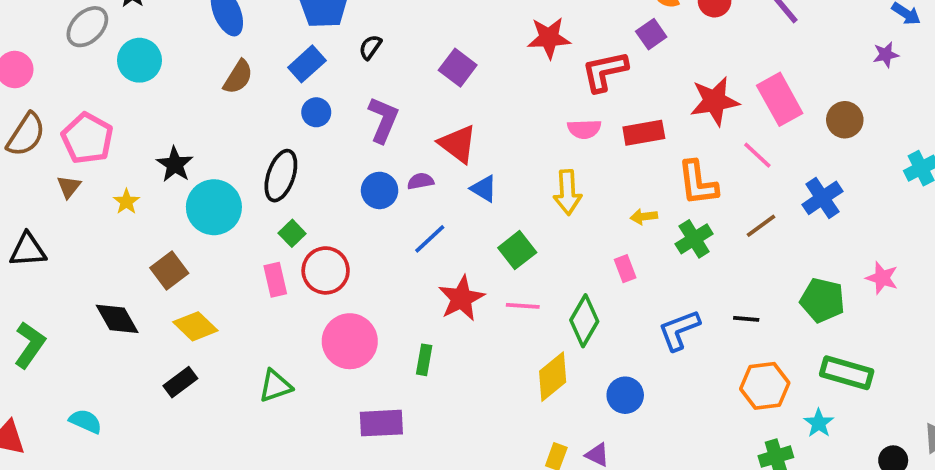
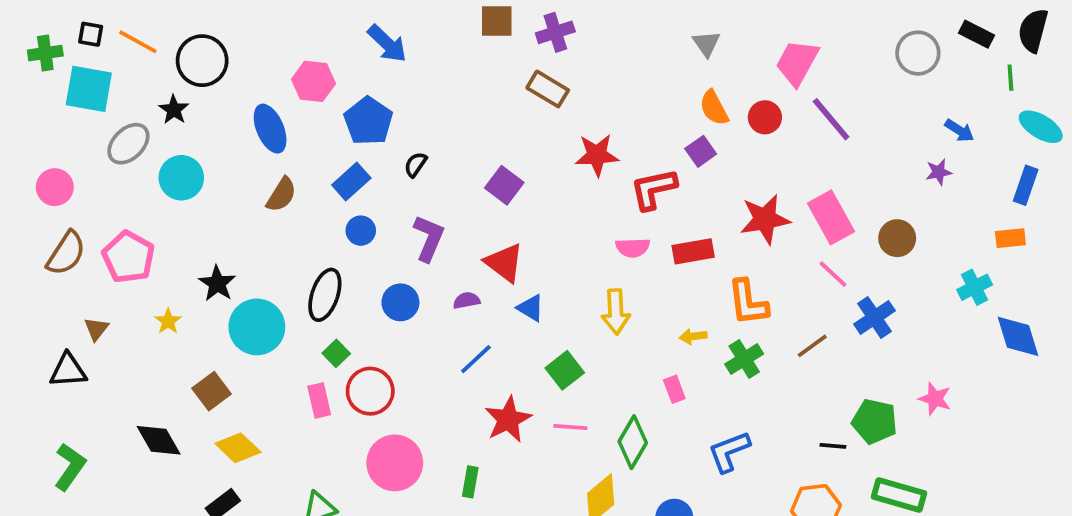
pink line: (757, 155) -> (833, 274), moved
brown triangle: (69, 187) -> (96, 329), moved
blue circle: (380, 190) -> (400, 302), moved
black line: (746, 319) -> (833, 446), moved

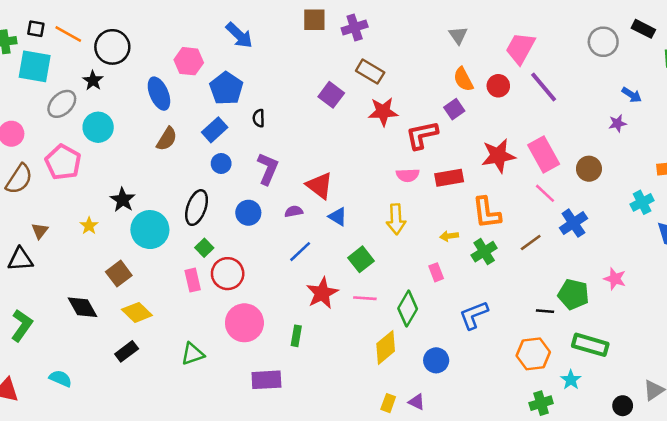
brown rectangle: (548, 89) -> (370, 72), moved
black semicircle: (416, 164) -> (259, 118), turned -36
purple square: (504, 185) -> (331, 95), moved
pink pentagon: (128, 257) -> (63, 162), moved

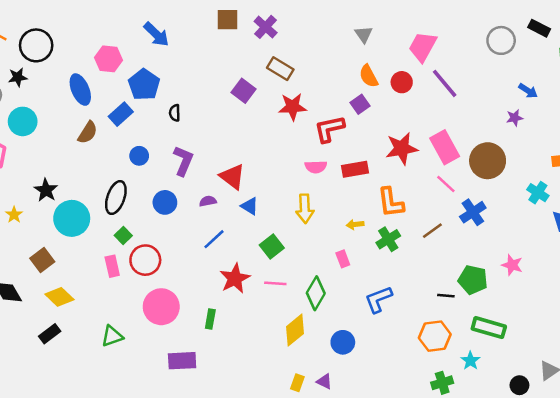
purple cross: (355, 28) -> (266, 27), turned -30
black star: (93, 81) -> (18, 77), turned 30
blue rectangle: (215, 130) -> (121, 114), moved
brown circle: (589, 169) -> (488, 161), size x1.5
cyan cross: (642, 202) -> (538, 193), turned -30

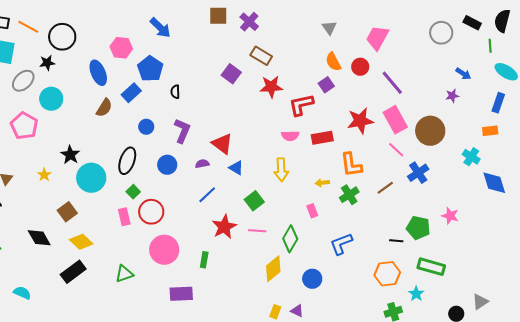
purple line: (445, 83) -> (392, 83), moved
black rectangle: (50, 334) -> (73, 272), size x1.4

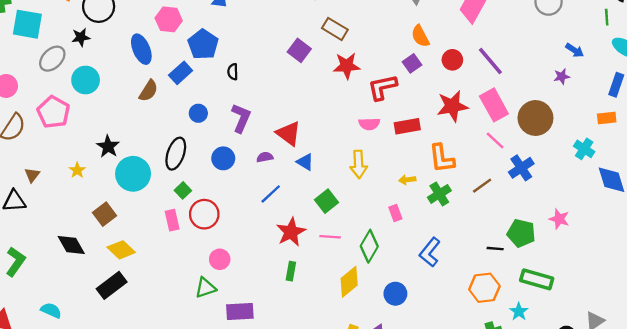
red circle: (360, 67) -> (452, 60), moved
blue L-shape: (341, 244) -> (430, 252), turned -30
pink circle: (164, 250) -> (220, 259), size x0.6
green rectangle: (204, 260) -> (291, 271), moved
green triangle: (124, 274) -> (205, 288), moved

